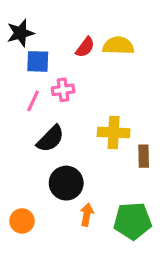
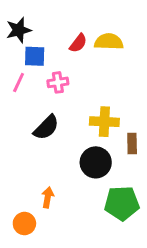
pink line: (33, 101) -> (19, 82), moved
black circle: (66, 183) -> (96, 162), moved
orange arrow: (87, 215) -> (48, 197), moved
orange circle: (22, 221) -> (24, 224), moved

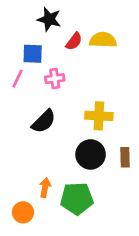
black star: (19, 30) -> (49, 19), moved, turned 30
brown rectangle: (132, 144) -> (125, 157), moved
green pentagon: (122, 203) -> (77, 199), moved

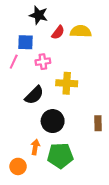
yellow cross: (99, 116) -> (67, 83), moved
black circle: (91, 154) -> (53, 121), moved

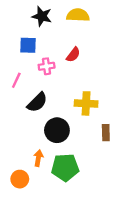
yellow semicircle: (81, 31) -> (78, 15), moved
red semicircle: (58, 32) -> (73, 55), moved
pink line: (14, 62) -> (16, 80), moved
yellow cross: (67, 83) -> (86, 103), moved

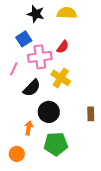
blue square: (28, 45) -> (24, 39), turned -35
pink cross: (47, 66) -> (40, 57), size x1.6
yellow cross: (86, 103) -> (61, 78), moved, turned 30
orange arrow: (38, 158) -> (29, 128), moved

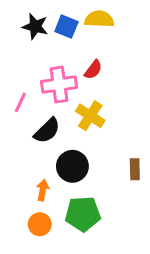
black star: (36, 14) -> (35, 27), moved
blue square: (24, 39) -> (66, 27), moved, turned -35
orange circle: (17, 154) -> (40, 224), moved

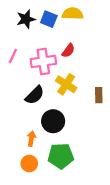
black star: (35, 27) -> (26, 19), turned -30
pink line: (20, 102) -> (13, 56), moved
brown rectangle: (135, 169) -> (99, 95), moved

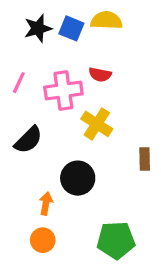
red semicircle: (68, 51) -> (100, 75), turned 64
black semicircle: (35, 95) -> (28, 140), moved
brown rectangle: (99, 95) -> (145, 159), moved
green pentagon: (61, 156) -> (116, 240), moved

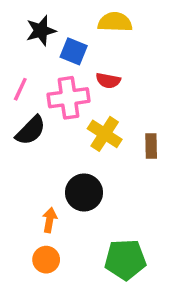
blue square: (71, 28) -> (74, 51), moved
black semicircle: (28, 140) -> (31, 131), moved
brown rectangle: (145, 159) -> (151, 146), moved

